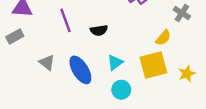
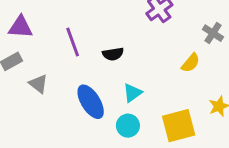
gray triangle: (47, 62) -> (38, 84), moved
yellow square: (153, 65) -> (179, 126), moved
cyan circle: (121, 90) -> (128, 126), moved

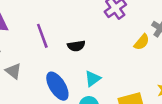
yellow semicircle: (191, 63) -> (142, 42), moved

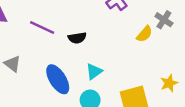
purple line: (42, 36) -> (42, 27), turned -45

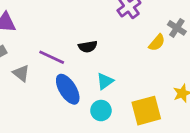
purple line: (42, 27) -> (52, 57), moved

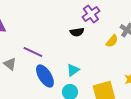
black semicircle: (88, 47) -> (77, 32), moved

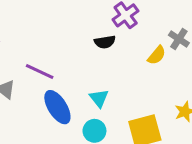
cyan triangle: (73, 70) -> (99, 98), turned -32

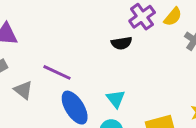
yellow semicircle: (157, 55) -> (173, 17), moved

